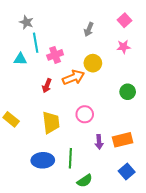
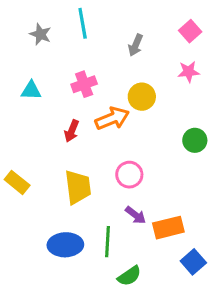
cyan line: (36, 43) -> (83, 23), moved
orange rectangle: (123, 140) -> (168, 228), moved
purple arrow: (99, 142) -> (136, 215), moved, turned -48

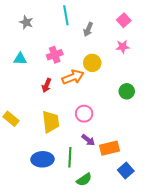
cyan line: (83, 23) -> (66, 15), moved

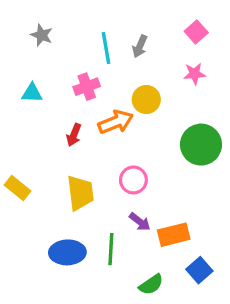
cyan line: (66, 15) -> (106, 48), moved
green circle: (127, 91) -> (201, 145), size x1.6
green semicircle: (84, 180) -> (151, 285), moved

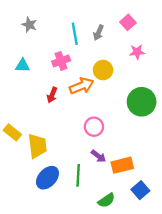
pink square: (196, 32) -> (128, 22), moved
yellow trapezoid: (80, 193) -> (37, 146), moved
blue ellipse: (67, 252) -> (47, 178), turned -45

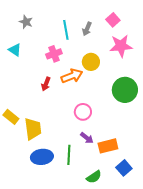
pink star: (137, 52) -> (121, 46), size x1.6
cyan triangle: (23, 65) -> (15, 50), moved, turned 32
blue ellipse: (47, 178) -> (42, 157), turned 40

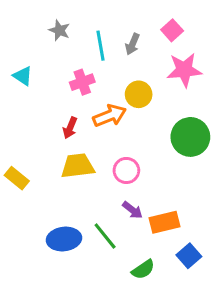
gray star: (26, 22) -> (59, 30), moved
yellow trapezoid: (33, 129) -> (78, 166), moved, turned -90
green line: (69, 155) -> (105, 236), turned -42

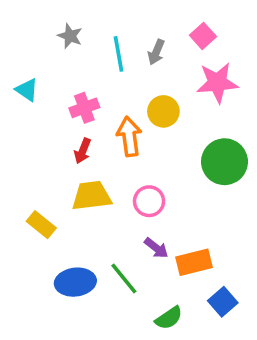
pink cross: (82, 82) -> (84, 108), moved
orange arrow: (110, 116) -> (129, 137), turned -76
yellow rectangle: (17, 178) -> (41, 225), moved

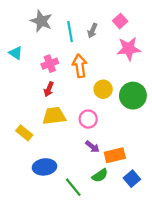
gray star: (70, 36) -> (41, 21), size x1.5
yellow circle: (163, 111) -> (103, 89), moved
orange arrow: (129, 137) -> (80, 66), moved
green line: (124, 278) -> (73, 187), moved
green semicircle: (169, 318) -> (100, 175), moved

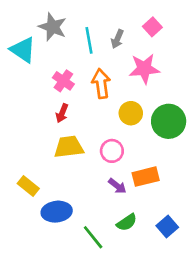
pink star: (129, 49) -> (144, 69), moved
cyan triangle: (16, 53) -> (23, 50), moved, size x1.5
pink cross: (50, 64) -> (63, 81), turned -35
yellow rectangle: (24, 133) -> (28, 186), moved
orange rectangle: (115, 155) -> (146, 177), moved

